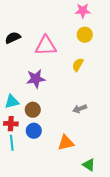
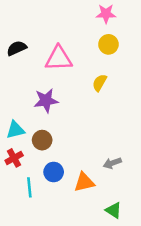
gray arrow: (80, 109) -> (112, 163), moved
red cross: (11, 124) -> (14, 158), turned -32
blue circle: (34, 131) -> (54, 172), moved
cyan line: (12, 143) -> (29, 187), moved

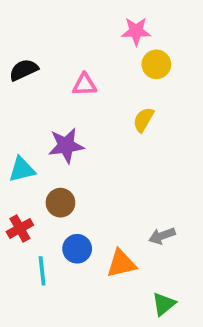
pink star: (106, 14) -> (136, 31), moved
pink triangle: (59, 58) -> (84, 85), size x0.6
cyan triangle: (15, 130) -> (22, 169), moved
green triangle: (114, 210) -> (164, 304), turned 48

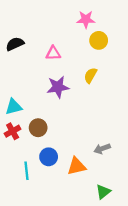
purple star: (66, 145) -> (58, 87), moved
red cross: (20, 228) -> (13, 131), moved

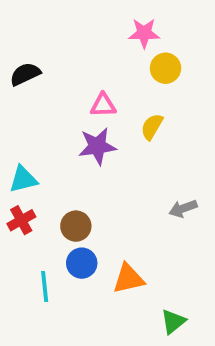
pink triangle: (53, 53) -> (103, 105), moved
brown circle: (38, 128) -> (76, 226), moved
gray arrow: (102, 149) -> (183, 209), moved

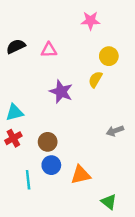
yellow circle: (165, 68) -> (109, 56), moved
pink triangle: (103, 105) -> (49, 50), moved
purple star: (97, 146) -> (61, 92), turned 30
green triangle: (173, 322) -> (109, 202), turned -42

